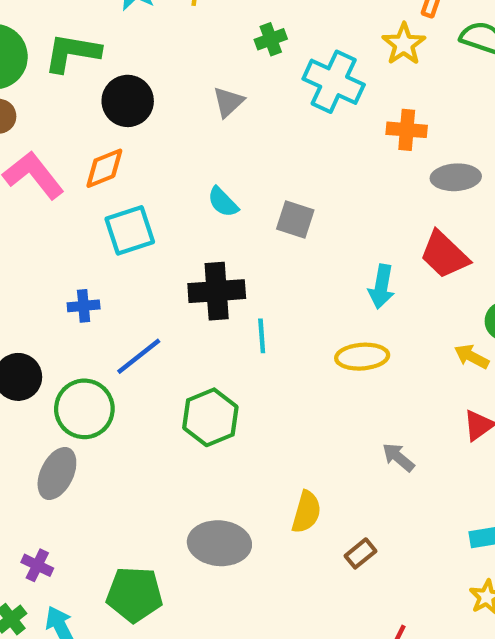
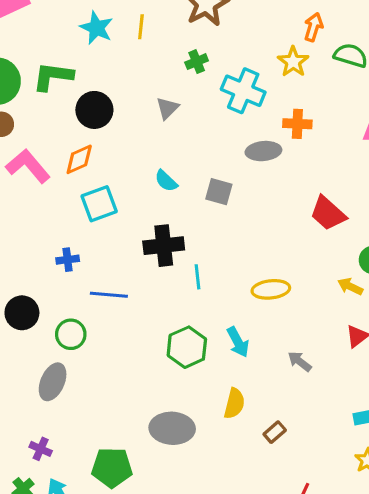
gray ellipse: (456, 177) -> (263, 151), moved
cyan arrow: (381, 287) -> (238, 342), moved, turned -36
blue line: (139, 356) -> (109, 295), turned 45
green circle: (84, 409) -> (71, 334), size x0.7
green hexagon: (210, 417) -> (187, 347), moved

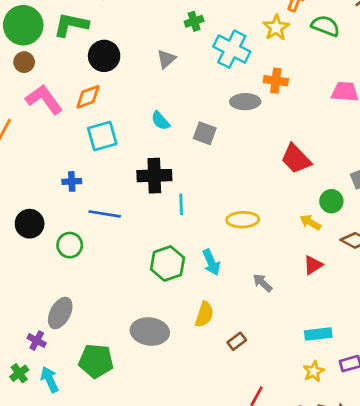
gray ellipse: (53, 382) -> (60, 313), moved

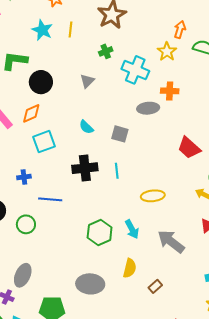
cyan line: (181, 204) -> (117, 171), moved
gray arrow: (262, 283) -> (171, 242), size x1.8

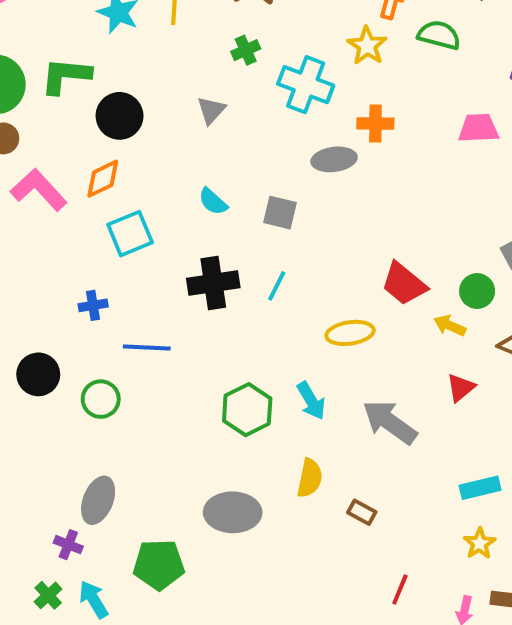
red trapezoid: (189, 148) -> (404, 284), moved
cyan line: (117, 171) -> (277, 286), turned 35
brown rectangle: (155, 286) -> (362, 512), turned 72

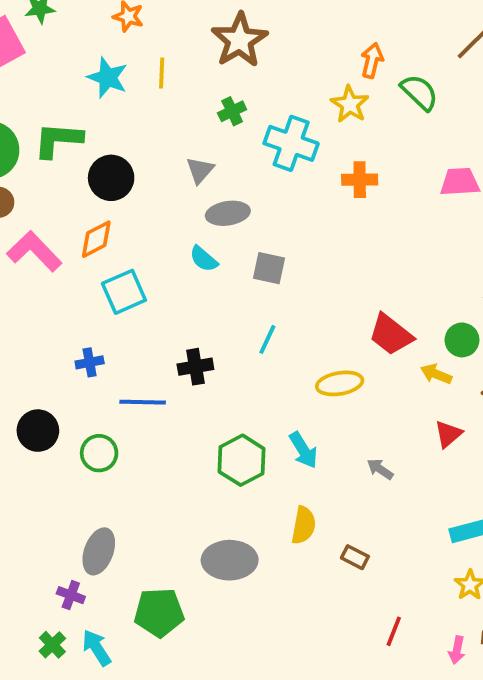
green semicircle: (439, 35) -> (419, 92), turned 30
gray ellipse: (334, 159) -> (228, 213), moved
black cross: (213, 283) -> (195, 367), moved, size x0.7
gray arrow: (390, 422) -> (380, 469), size x0.5

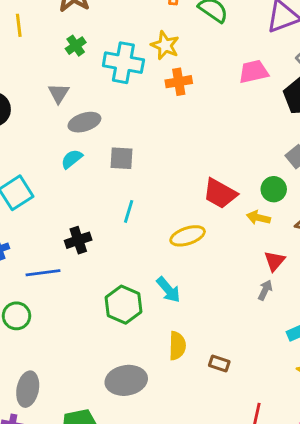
yellow star: (350, 104) -> (165, 45), moved
cyan semicircle: (204, 259) -> (72, 159), turned 110
gray arrow: (380, 469) -> (265, 290), moved, turned 90

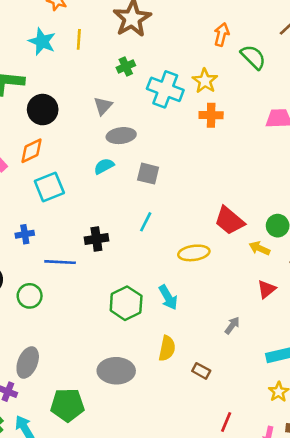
gray arrow: (265, 290) -> (232, 325), moved

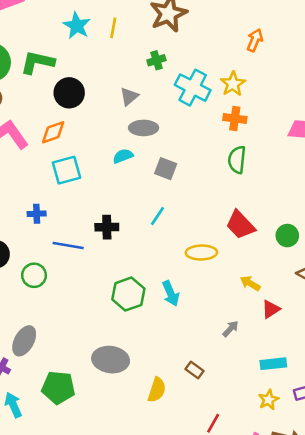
green semicircle: (253, 57) -> (237, 160), moved, turned -136
yellow arrow: (259, 248) -> (250, 283), moved
red triangle: (267, 289) -> (271, 309), moved
yellow semicircle: (167, 348) -> (157, 390), moved

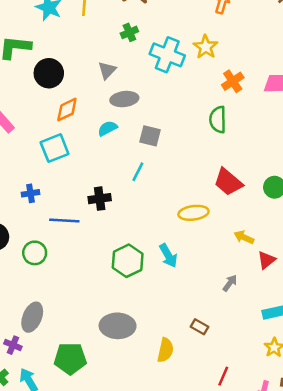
orange cross: (235, 118) -> (233, 81), moved, turned -35
orange diamond: (53, 132) -> (67, 110), moved
cyan line: (158, 216) -> (138, 172), moved

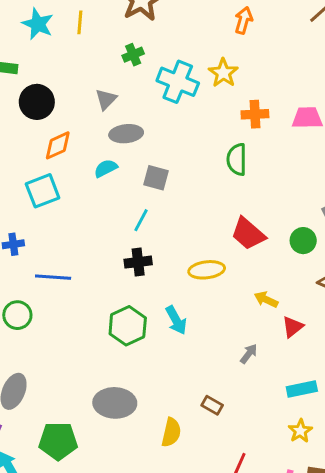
orange cross: (233, 81) -> (255, 114), turned 30
black cross: (100, 199) -> (138, 262), moved

